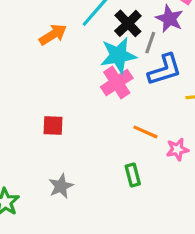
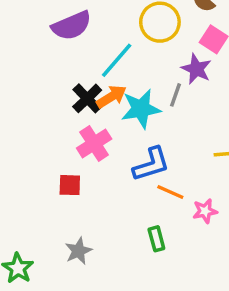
black cross: (128, 23) -> (87, 98), moved
orange arrow: (53, 35) -> (111, 97), moved
blue L-shape: (165, 70) -> (151, 164), moved
pink cross: (117, 82) -> (94, 143), moved

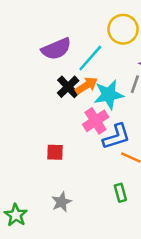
purple semicircle: (72, 26) -> (56, 49), moved
pink cross: (94, 143) -> (96, 121), moved

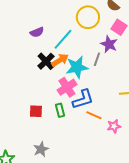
purple semicircle: (56, 49) -> (37, 32), size x0.6
green rectangle: (120, 193) -> (60, 110), moved

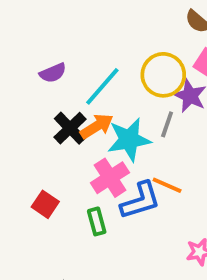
yellow circle: (88, 17) -> (163, 75), moved
red square: (36, 111) -> (45, 204), moved, turned 32
orange line: (94, 115) -> (167, 185), moved

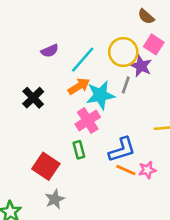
black cross: (70, 128) -> (33, 98), moved
orange line: (167, 185) -> (126, 170), moved
blue L-shape: (140, 201) -> (122, 150), moved
red square: (45, 204) -> (46, 166), moved, size x1.5

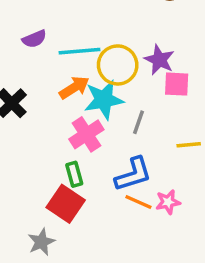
pink square: (154, 44) -> (177, 84), moved, turned -30
yellow circle: (123, 52) -> (118, 65), moved
cyan line: (83, 60) -> (79, 51), turned 44
gray line: (126, 85) -> (138, 122), moved
red square: (46, 166) -> (66, 204), moved

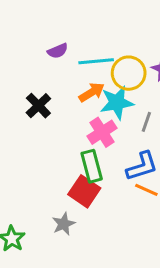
green rectangle: (74, 174) -> (92, 166), size x1.5

